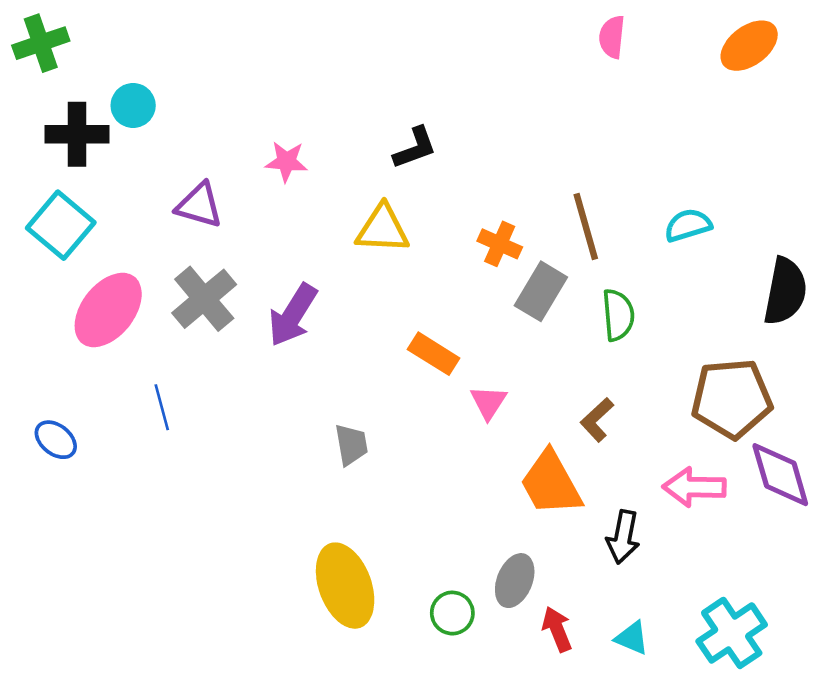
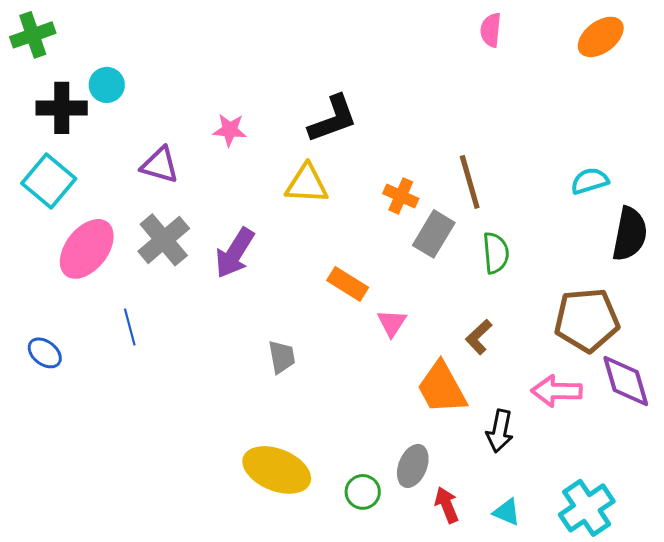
black L-shape: (415, 148) -> (333, 119), size x1.4
cyan semicircle: (688, 225) -> (590, 181), moved
yellow ellipse: (345, 586) -> (277, 470), turned -48

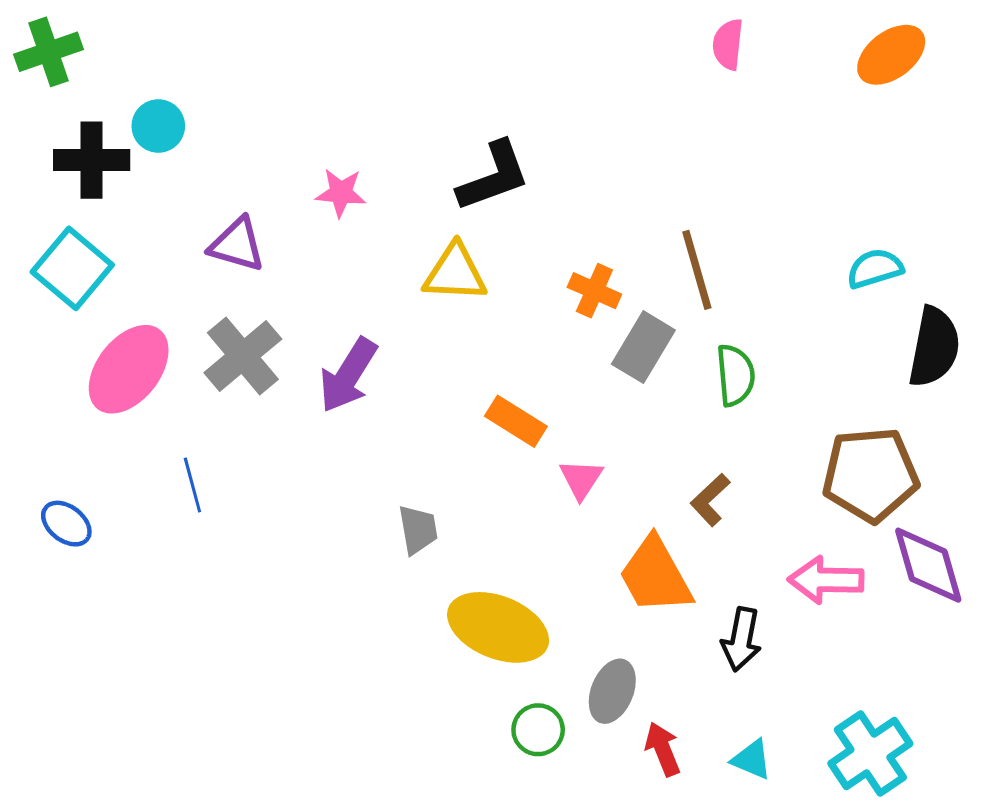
yellow ellipse: (277, 470) -> (498, 627), moved

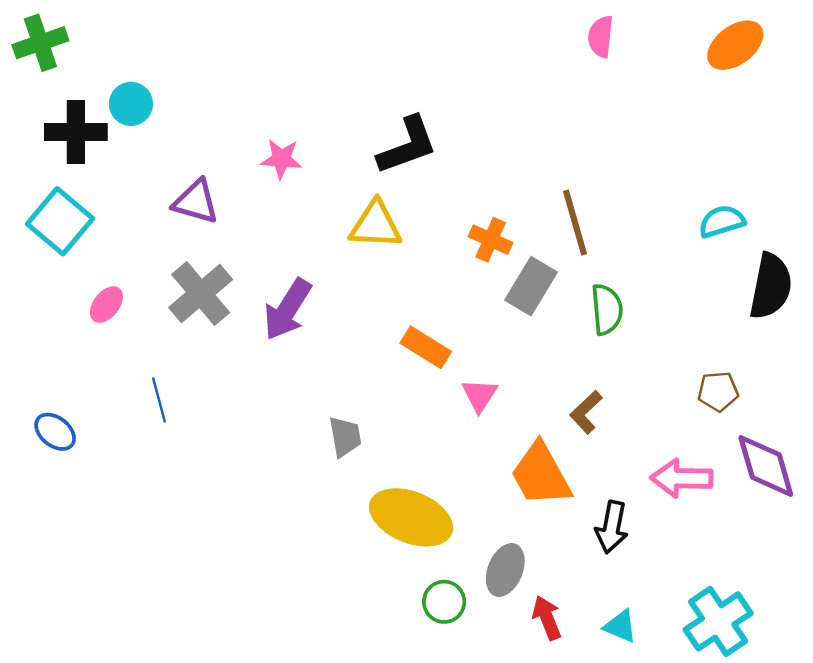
pink ellipse: (129, 369) -> (106, 305), size x0.5
brown pentagon: (870, 475) -> (718, 391), size x0.5

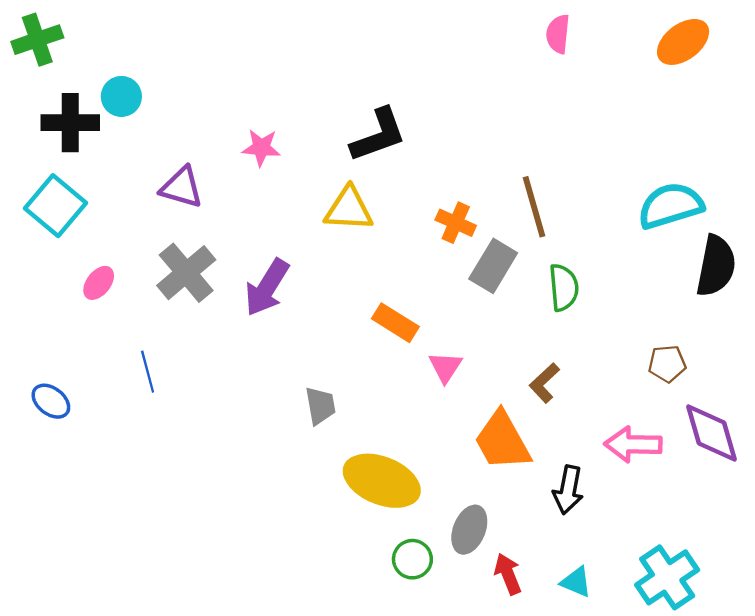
cyan semicircle: (722, 221) -> (671, 206), size x1.5

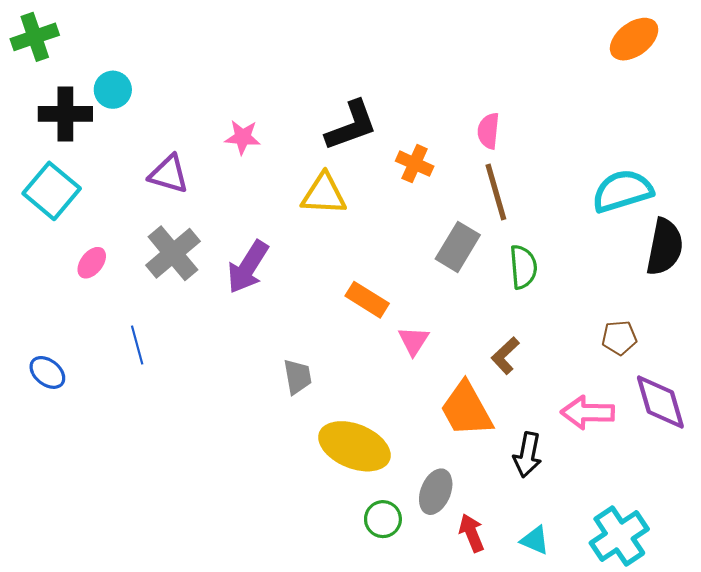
pink semicircle: (558, 34) -> (488, 131), moved
orange cross: (456, 223) -> (415, 164), moved

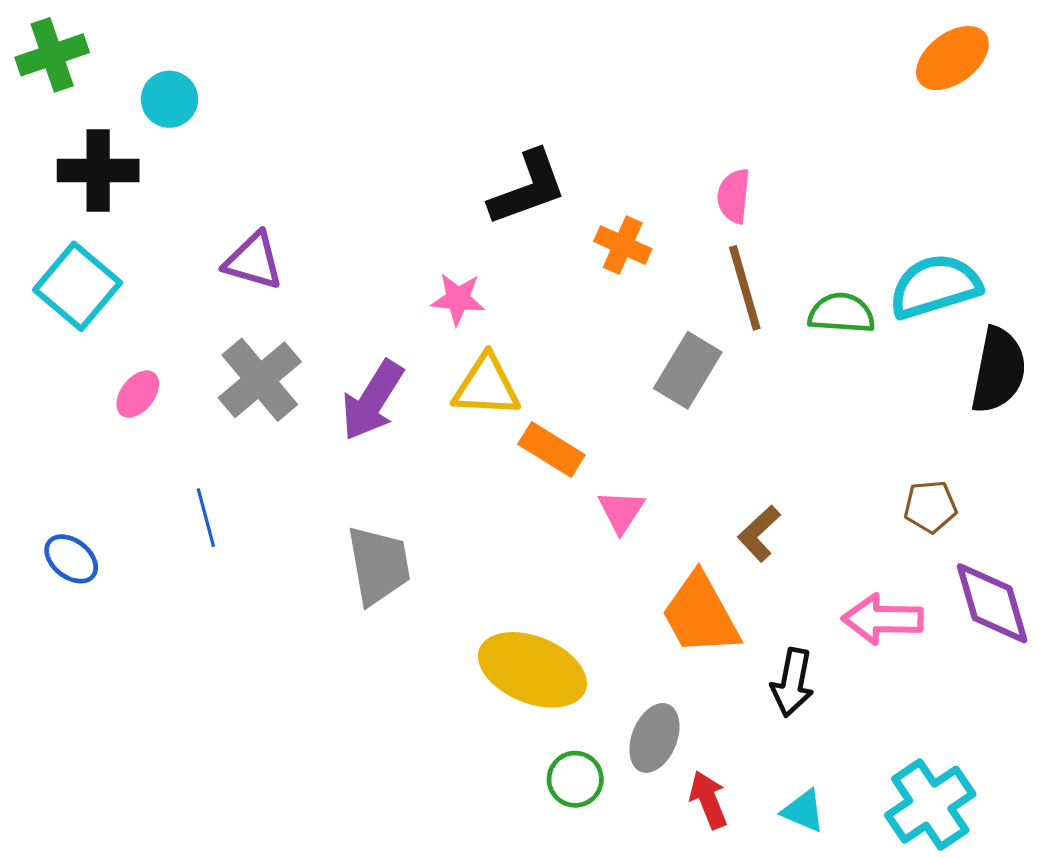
cyan circle: (113, 90) -> (169, 99), moved
pink star: (243, 137) -> (458, 299), moved
yellow triangle: (324, 194) -> (486, 386), moved
green semicircle: (523, 267) -> (841, 313), moved, turned -81
gray trapezoid: (297, 377) -> (379, 565), moved, size x1.5

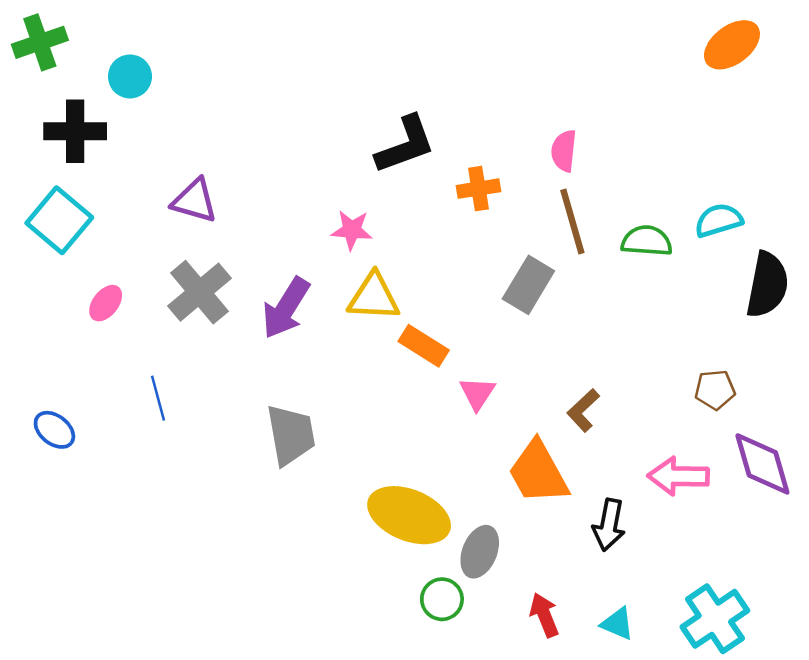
orange cross: (623, 245) -> (479, 189), turned -33
cyan semicircle: (935, 286) -> (719, 220), size x0.7
gray ellipse: (654, 738) -> (480, 552), moved

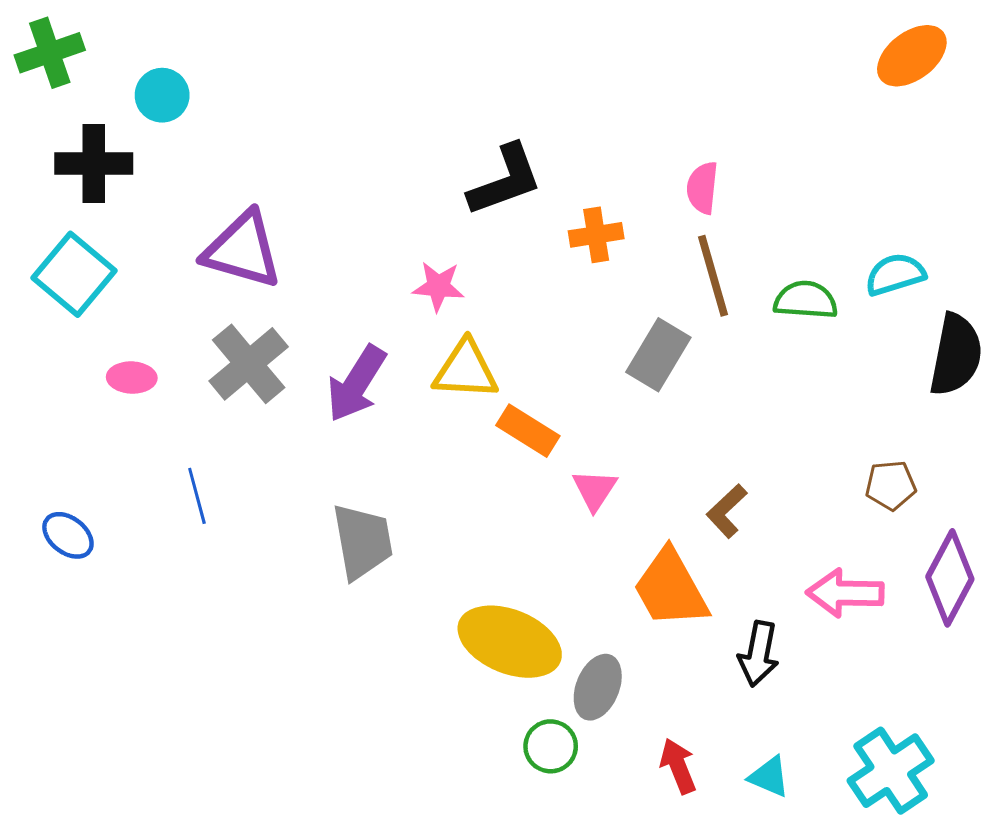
purple triangle: (195, 201) -> (243, 250), size x1.4
pink ellipse: (106, 303) -> (132, 378), turned 54
purple diamond: (762, 464) -> (950, 578), turned 44

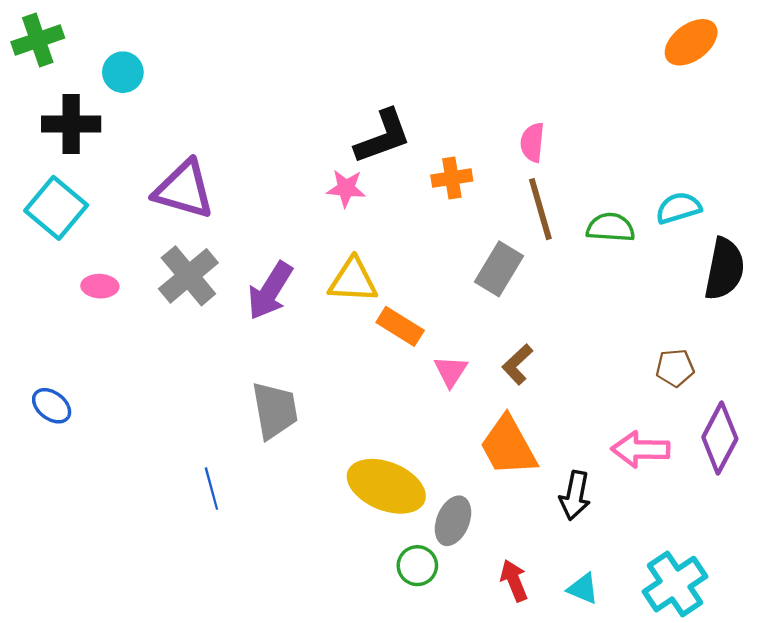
pink star: (438, 286) -> (346, 188), moved
blue line: (197, 496) -> (211, 489), moved
brown L-shape: (727, 511) -> (517, 364), moved

